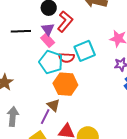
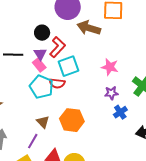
cyan square: (85, 51) -> (68, 66), moved
orange hexagon: (65, 84) -> (72, 120), moved
brown triangle: (53, 105) -> (43, 122), moved

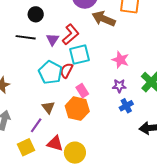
black circle: (42, 33) -> (36, 14), moved
pink rectangle: (39, 65) -> (82, 91), moved
red semicircle: (57, 83) -> (66, 70), turned 105

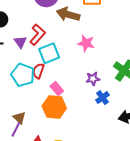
pink star: (120, 60) -> (86, 43), moved
brown triangle: (48, 107) -> (19, 118), moved

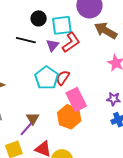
cyan square: (49, 53) -> (62, 25), moved
pink rectangle: (57, 89) -> (76, 100), size x1.6

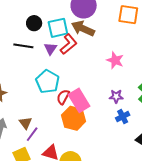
brown arrow: (106, 31) -> (83, 28), moved
red semicircle: (63, 78) -> (63, 97), moved
brown triangle: (33, 118) -> (25, 123), moved

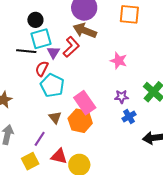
black circle: (34, 23) -> (35, 20), moved
cyan square: (58, 28) -> (41, 39), moved
red semicircle: (63, 97) -> (42, 69), moved
brown triangle: (25, 123) -> (55, 117), moved

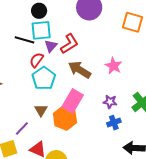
brown arrow: (85, 31) -> (80, 70), moved
pink rectangle: (85, 103) -> (73, 101), turned 55

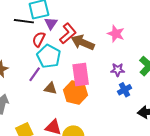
red L-shape: (69, 44) -> (68, 33), moved
pink rectangle: (73, 101) -> (81, 75), turned -30
brown triangle: (41, 110) -> (51, 88), turned -40
purple line: (22, 129) -> (35, 74), moved

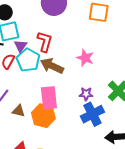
red L-shape: (68, 33) -> (45, 42), moved, turned -35
cyan pentagon: (49, 56) -> (28, 60), moved
blue cross: (125, 90) -> (92, 114), size x1.6

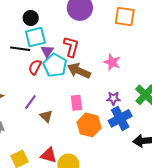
pink rectangle: (49, 98) -> (76, 103), size x0.7
brown triangle: (19, 111) -> (46, 116), turned 32
orange hexagon: (43, 116) -> (89, 125), moved

